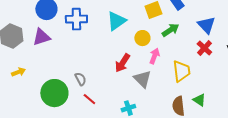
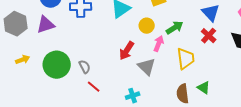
green arrow: (170, 30) -> (175, 28), moved
green circle: (54, 93) -> (57, 65), moved

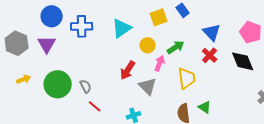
purple triangle: (46, 25) -> (47, 44), turned -42

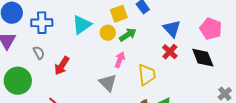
yellow circle: (148, 45) -> (108, 33), moved
green arrow: (176, 47) -> (128, 35), moved
red arrow: (128, 70) -> (62, 66), moved
gray semicircle: (86, 86) -> (39, 53), moved

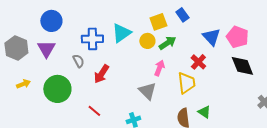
blue cross: (42, 23) -> (92, 39), moved
pink pentagon: (211, 29) -> (237, 37), moved
red cross: (170, 52) -> (198, 62), moved

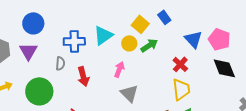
yellow square: (158, 22) -> (140, 24), turned -30
gray semicircle: (78, 61) -> (60, 63), turned 32
pink arrow: (159, 68) -> (119, 69), moved
red arrow: (101, 74) -> (83, 76), turned -48
yellow trapezoid: (186, 83) -> (181, 89), moved

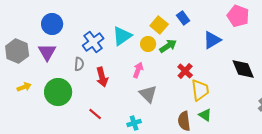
blue triangle: (193, 39) -> (212, 40), turned 42
pink pentagon: (219, 39) -> (238, 16), moved
blue cross: (74, 41) -> (93, 42), turned -35
red cross: (180, 64) -> (185, 71), moved

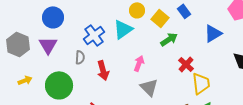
yellow circle: (148, 44) -> (137, 10), moved

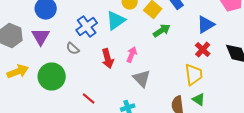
gray semicircle: (80, 57) -> (73, 49), turned 128
red cross: (186, 64) -> (203, 50), moved
red arrow: (103, 70) -> (108, 59), moved
yellow arrow: (25, 80) -> (18, 72), size x1.5

